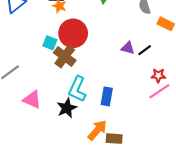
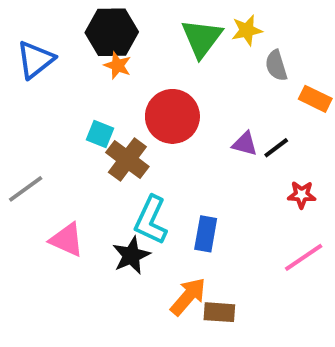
red circle: (73, 33) -> (172, 116), moved
pink line: (159, 91) -> (304, 257), moved

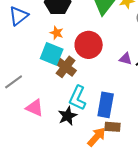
orange star: (118, 66) -> (57, 33), moved
cyan square: (100, 134) -> (52, 54), size x1.6
blue rectangle: (206, 234) -> (106, 105), size x1.4
brown rectangle: (219, 312) -> (113, 127), moved

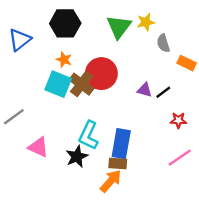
brown cross: (66, 67) -> (82, 84), moved
brown rectangle: (113, 127) -> (118, 163), moved

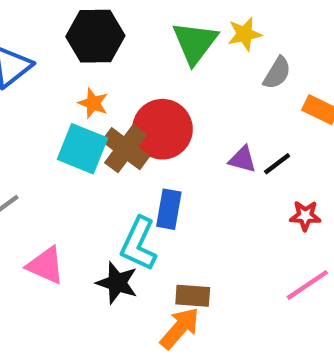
gray semicircle: (163, 43) -> (277, 73), turned -132
blue rectangle: (121, 144) -> (169, 209), moved, size x0.7
black star: (77, 156) -> (117, 283), turned -30

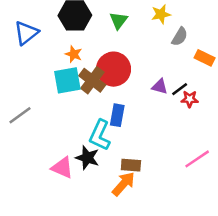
green triangle: (195, 43) -> (119, 20), moved, size x0.7
cyan square: (82, 149) -> (67, 80), turned -32
red star: (305, 216) -> (190, 99), moved
pink triangle: (46, 265) -> (62, 168), moved

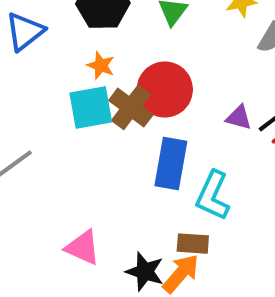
blue rectangle: (117, 115) -> (171, 164), size x1.4
cyan L-shape: (100, 135) -> (213, 196), moved
black star: (87, 158) -> (145, 272), moved

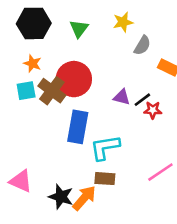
cyan square: (91, 108) -> (26, 91), size x0.7
cyan L-shape: (213, 196) -> (105, 148), turned 56
brown rectangle: (193, 244) -> (105, 179), moved

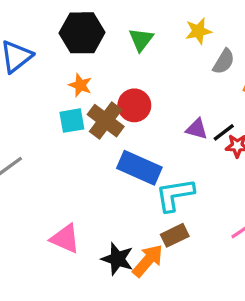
red circle: (74, 79) -> (134, 105), size x0.7
blue rectangle: (78, 127) -> (139, 168), turned -76
brown rectangle: (105, 179) -> (175, 235), turned -30

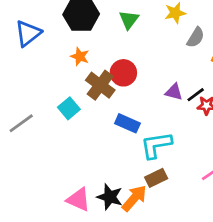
cyan square: (72, 121) -> (69, 108), moved, turned -30
blue rectangle: (139, 168) -> (127, 123), size x0.7
pink triangle: (65, 239) -> (78, 200), moved

